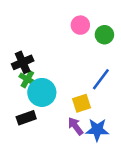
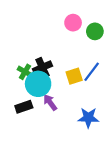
black cross: (23, 62) -> (42, 67), moved
yellow square: (82, 103) -> (74, 76), moved
purple arrow: (76, 126) -> (50, 102), moved

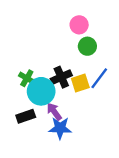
green circle: (95, 31) -> (87, 46), moved
black cross: (42, 67) -> (61, 77), moved
blue star: (88, 118) -> (60, 128), moved

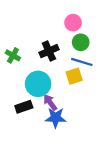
black cross: (61, 77) -> (49, 51), moved
green cross: (27, 78) -> (13, 55), moved
blue line: (99, 78) -> (82, 62), moved, turned 70

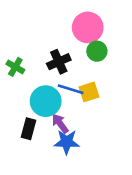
pink circle: (73, 23) -> (88, 27), size x1.5
blue line: (82, 62) -> (71, 89), moved
black rectangle: (24, 107) -> (29, 129), turned -56

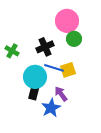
purple arrow: (60, 124) -> (61, 94), moved
black rectangle: (29, 129) -> (34, 92), moved
blue star: (67, 142) -> (51, 108), turned -30

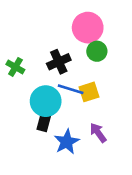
purple arrow: (61, 94) -> (98, 133), moved

